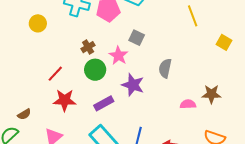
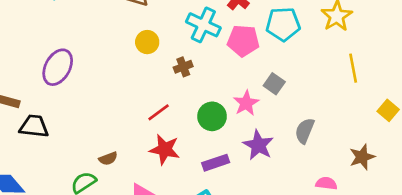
brown cross: (88, 47) -> (183, 67), moved
brown star: (211, 94) -> (362, 157), moved, turned -30

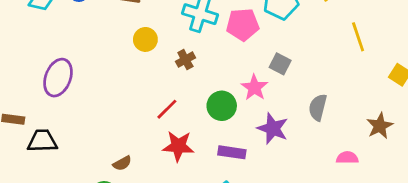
purple rectangle: (216, 163) -> (232, 152), turned 35

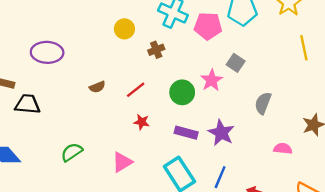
purple ellipse: (58, 78) -> (47, 52), turned 64
purple star: (273, 128) -> (221, 133), moved
red star: (178, 146) -> (142, 122), size x0.6
brown semicircle: (122, 163) -> (97, 87), moved

